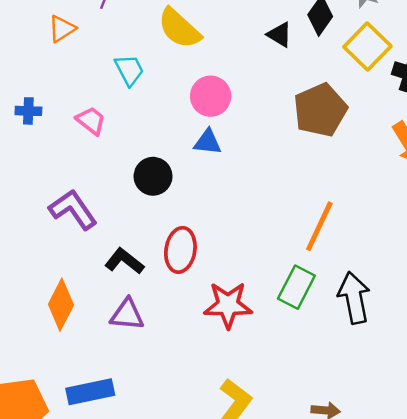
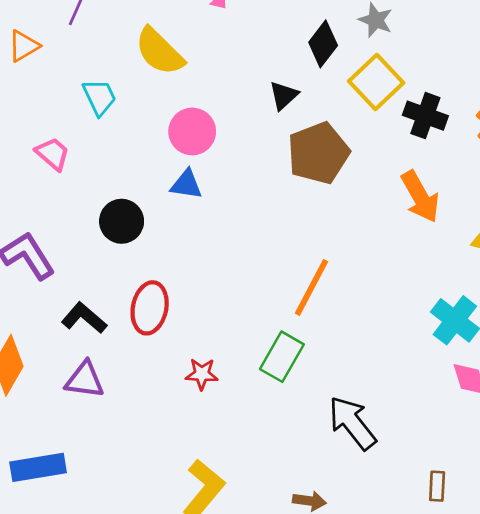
black triangle: (280, 35) -> (284, 95), moved, turned 44
black arrow: (354, 298) -> (352, 423), moved, turned -30
red star: (228, 305) -> (202, 374), size x0.6

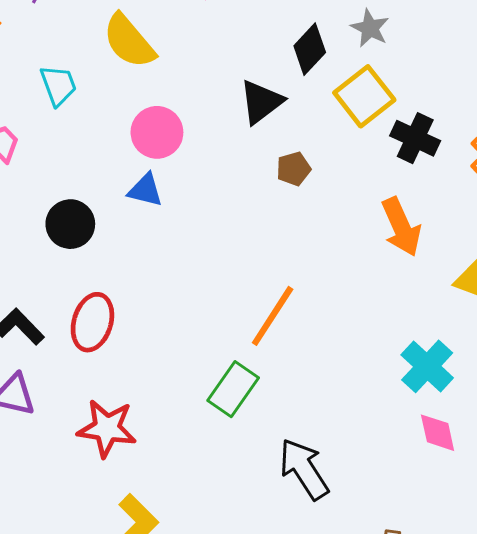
black triangle: (284, 95) -> (261, 102), size x1.4
brown pentagon: (318, 153) -> (294, 169), size x0.5
red star: (202, 374) -> (107, 428), moved, size x1.6

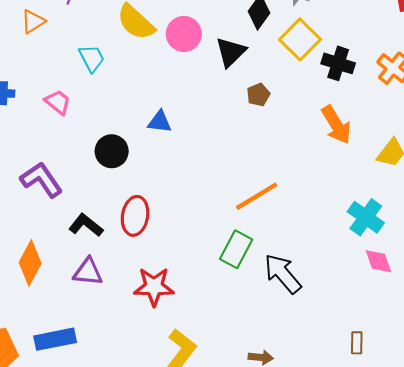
pink circle: (157, 132) -> (184, 34), moved
orange line: (273, 316) -> (257, 196), turned 33
black arrow: (304, 469) -> (283, 274), moved

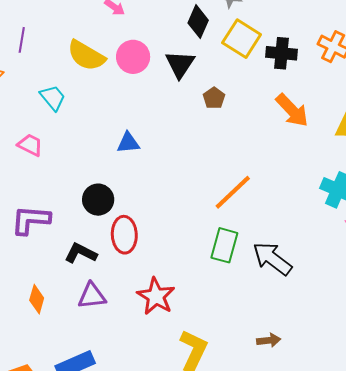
black circle: (112, 151) -> (98, 200), moved
purple L-shape: (41, 180) -> (31, 220), turned -39
orange diamond: (30, 263) -> (37, 299), size x0.7
red star: (154, 287) -> (156, 296), turned -30

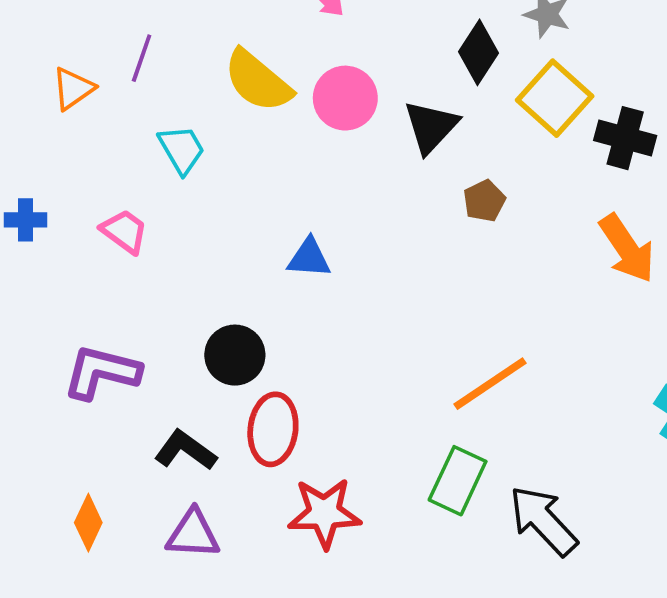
purple line: (22, 40) -> (142, 58), moved
red star: (156, 296) -> (324, 513), moved, turned 30

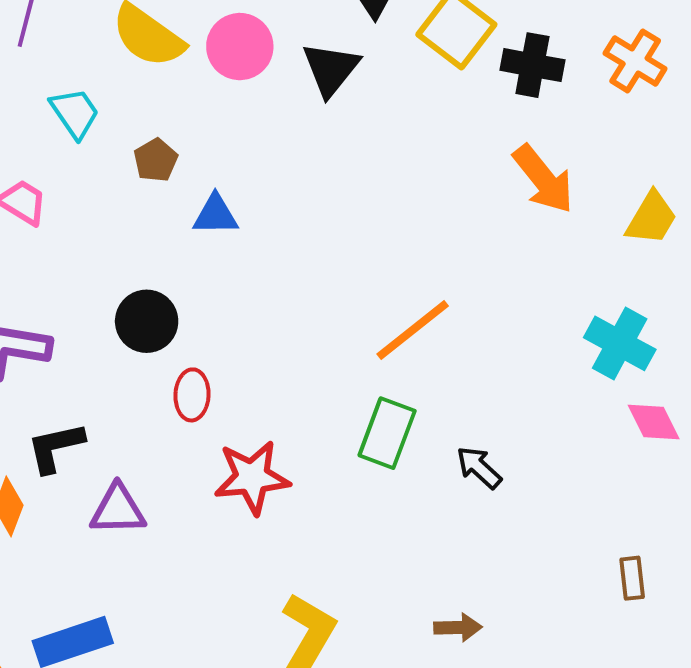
brown pentagon: (484, 201) -> (156, 160), moved
red ellipse: (273, 429) -> (192, 395), size x0.7
black L-shape: (185, 450) -> (55, 447), moved, turned -44
black arrow: (543, 521) -> (479, 467), size x0.6

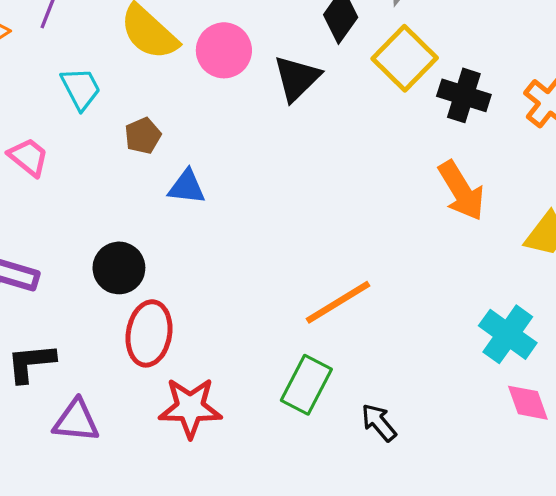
red ellipse: (192, 395) -> (149, 333), size x1.5

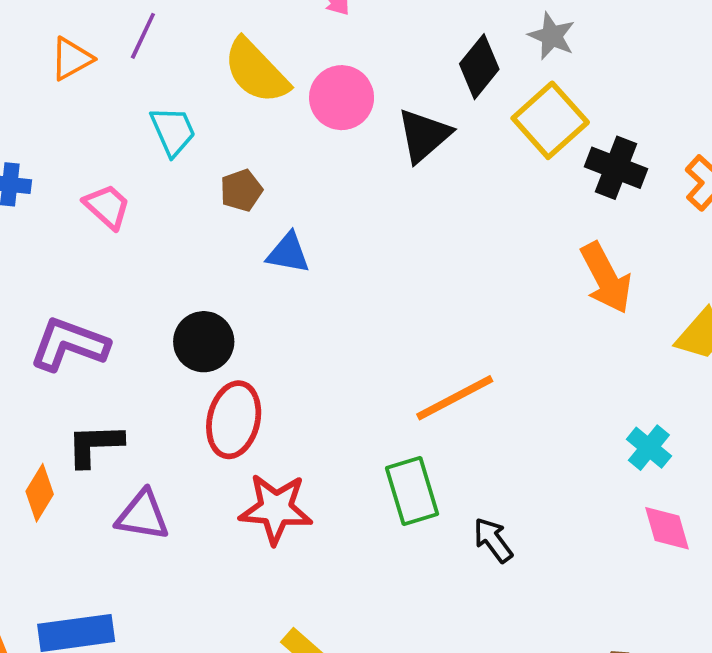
cyan cross: (508, 334) -> (649, 448), size x0.7
green rectangle: (306, 385) -> (412, 491), turned -48

